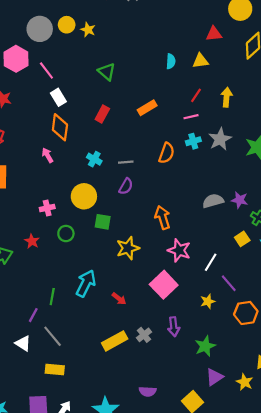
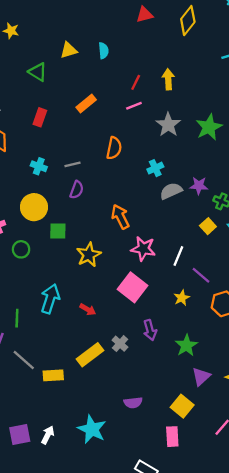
yellow triangle: (200, 61) -> (69, 50), moved
cyan cross: (193, 141) -> (155, 168), moved
yellow rectangle: (55, 370) -> (53, 375), moved

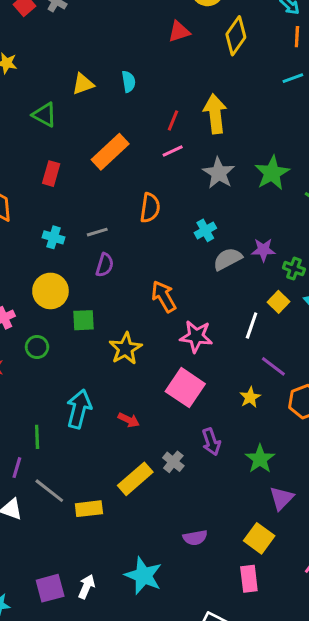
yellow arrow: (168, 79) -> (215, 114), size x1.4
orange rectangle: (86, 103) -> (110, 152), size x1.4
white line: (178, 256) -> (252, 326), moved

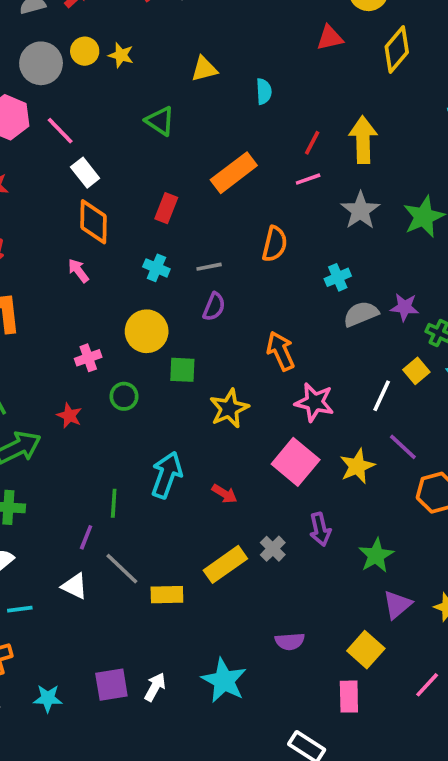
yellow triangle: (83, 84) -> (204, 69), moved
red rectangle: (51, 174) -> (166, 208), moved
yellow star: (250, 397) -> (357, 466), moved, size x1.4

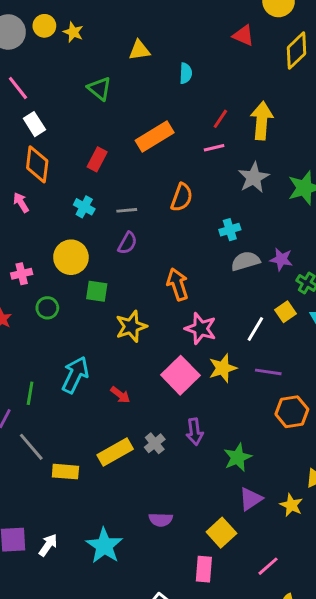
red triangle: (330, 38) -> (243, 35), turned 30
purple line: (403, 447) -> (268, 372), turned -40
yellow star: (357, 466) -> (223, 368), moved

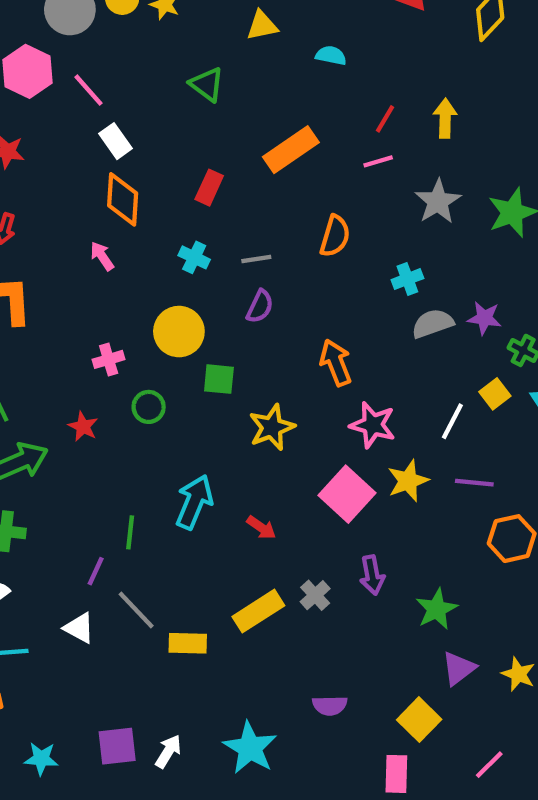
cyan semicircle: (186, 73) -> (331, 56), turned -78
yellow arrow: (262, 121) -> (445, 118), size x0.7

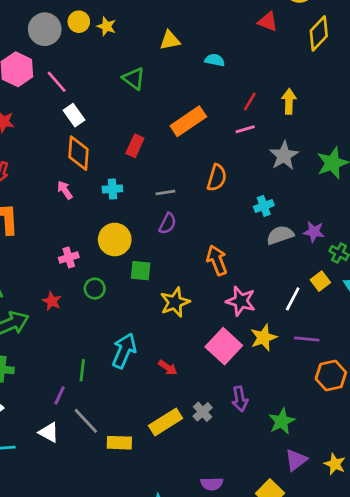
cyan cross: (194, 257) -> (112, 189), moved, turned -30

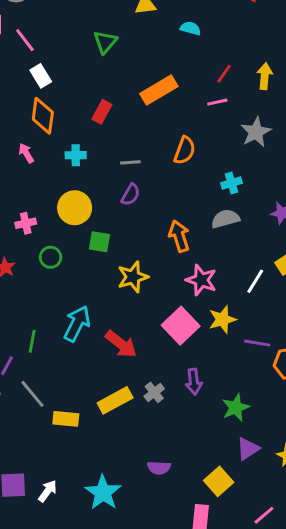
green triangle: (134, 78) -> (105, 42), turned 30
gray semicircle: (280, 235) -> (225, 219), moved
purple line: (307, 339) -> (257, 343), moved
red arrow: (168, 368) -> (121, 344), size x1.6

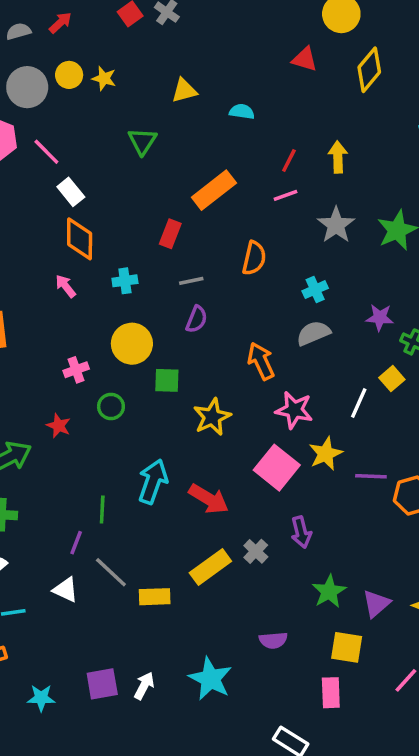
red rectangle: (102, 112) -> (170, 234), moved
green star: (236, 408) -> (329, 591), moved
yellow square: (219, 481) -> (347, 647), turned -32

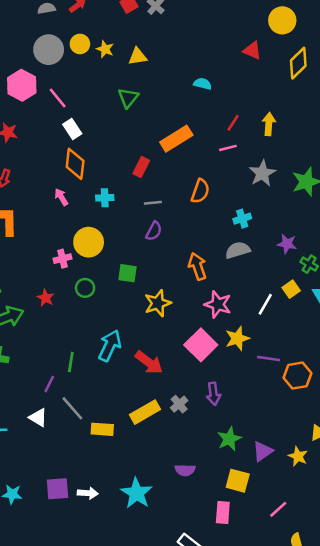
yellow triangle: (184, 91) -> (138, 56), moved
yellow circle: (132, 344) -> (89, 242), moved
white arrow: (144, 686) -> (88, 493), turned 60

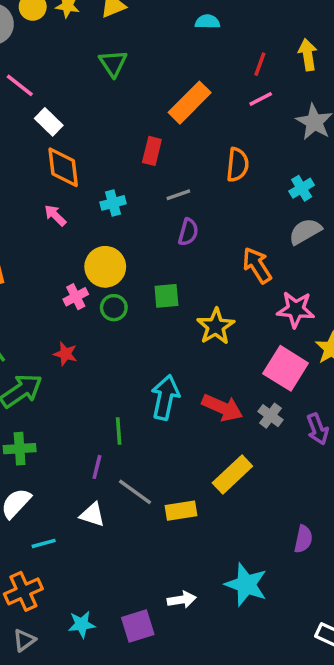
green circle: (85, 288) -> (114, 308), moved
gray cross: (179, 404) -> (270, 416), moved
purple semicircle: (185, 470) -> (303, 539), turned -66
purple square: (58, 489) -> (138, 626), moved

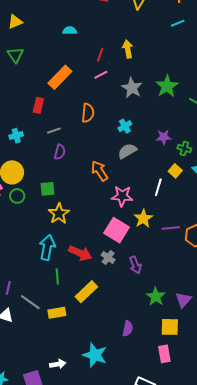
yellow star: (216, 326) -> (59, 214), moved
green line: (119, 431) -> (57, 276), moved

